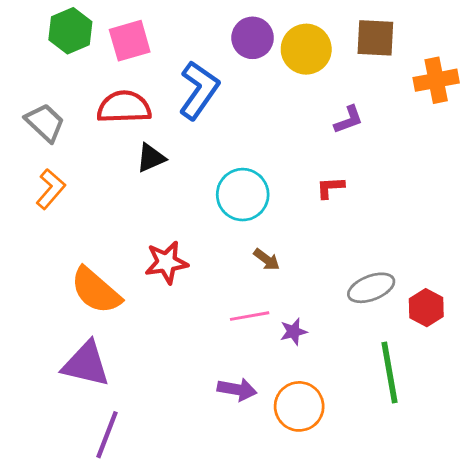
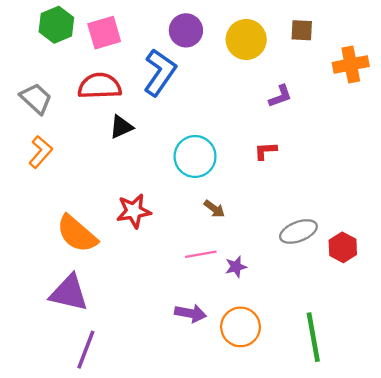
purple circle: (253, 38) -> (186, 30), moved
brown square: (375, 38) -> (302, 30), size x0.7
green line: (390, 373) -> (313, 337), moved

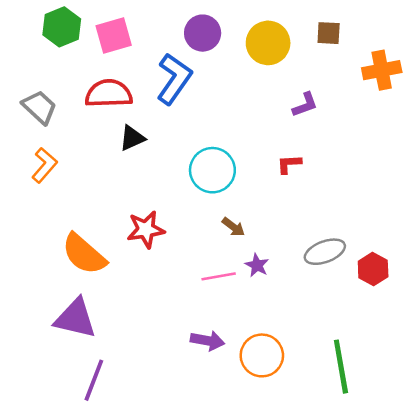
purple star: (236, 267) -> (257, 265), moved, turned -30

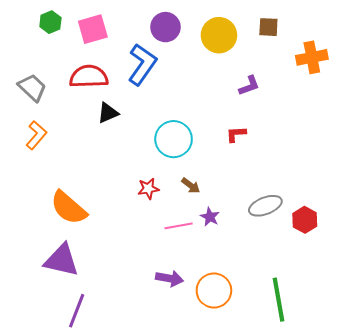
green hexagon: (62, 27) -> (50, 22), size x0.7
red star: (146, 229) -> (148, 189), moved, size x0.7

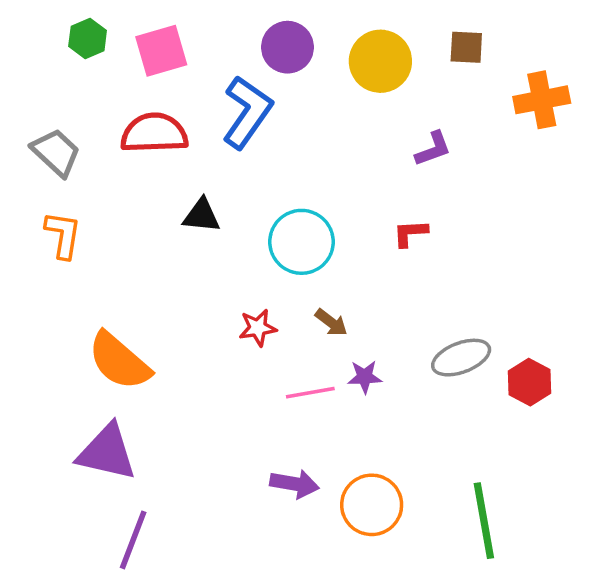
black triangle: (108, 113) -> (202, 216), moved, turned 30
orange L-shape: (36, 135) -> (63, 235), turned -32
purple star: (210, 217) -> (365, 377), turned -30

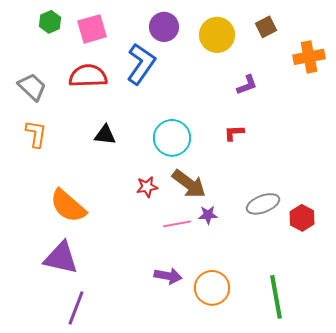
brown square: (466, 47) -> (266, 27), turned -30
black triangle: (202, 216) -> (105, 135), moved
brown arrow: (331, 322) -> (189, 184), size x1.8

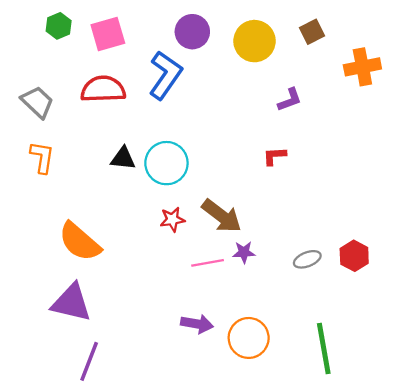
cyan circle: (172, 138) -> (166, 163), moved
gray ellipse: (263, 204) -> (307, 259), moved, size x0.7

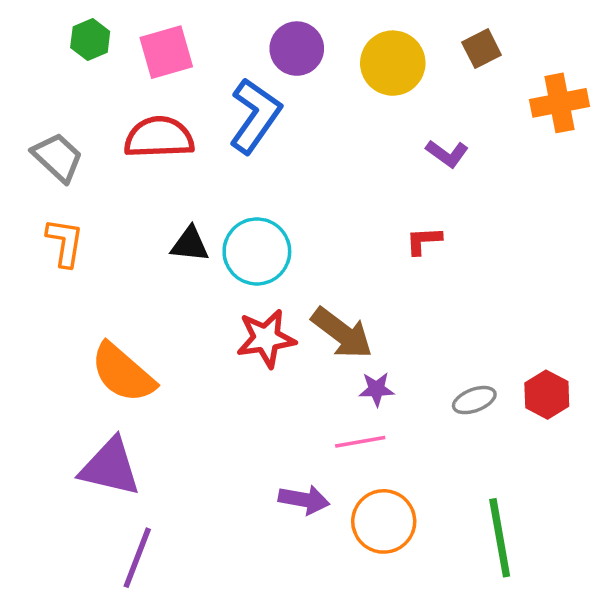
purple L-shape: (290, 100) -> (447, 154), turned 56
red star: (172, 219) -> (266, 338), size x1.5
pink line: (208, 263) -> (360, 442), moved

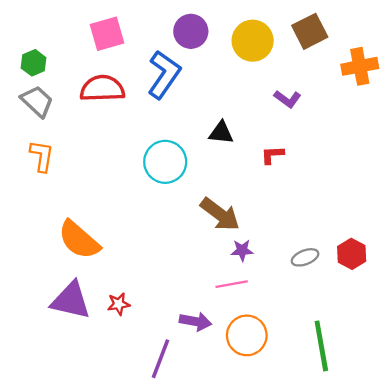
green hexagon: (90, 39) -> (34, 63), moved
brown square: (482, 49) -> (310, 31), size x1.4
black triangle: (190, 244) -> (221, 133), moved
red star: (266, 338) -> (119, 304), moved, size x0.6
purple line: (137, 558) -> (161, 359), moved

